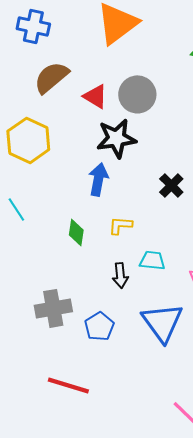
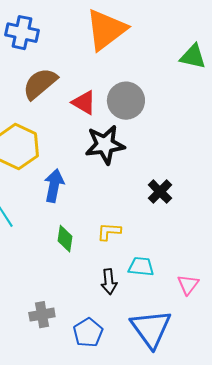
blue arrow: (98, 179) -> (54, 186), moved
gray cross: (53, 308) -> (42, 315), size x0.7

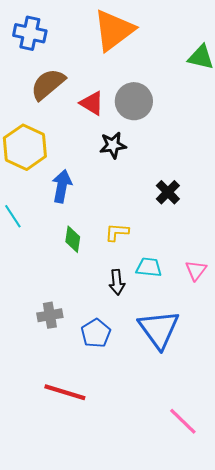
black star: (105, 145) -> (113, 145), size x0.7
pink triangle: (188, 285) -> (196, 270), moved

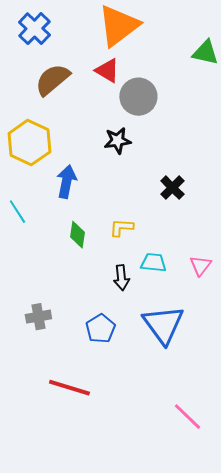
blue cross: (30, 33) -> (34, 29), turned 32
red triangle: (92, 103) -> (107, 71), moved
gray cross: (50, 315) -> (38, 317), moved

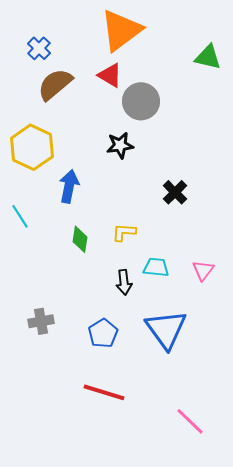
blue cross: (34, 29) -> (39, 48), moved, size x0.7
red line: (69, 388) -> (104, 392), moved

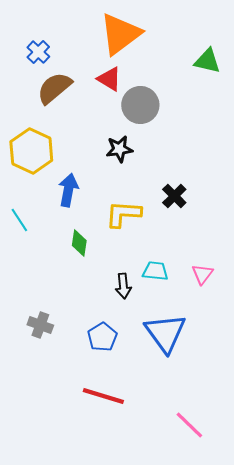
yellow L-shape: (124, 232) -> (123, 214), moved, size x1.5
gray cross: (41, 321) -> (40, 325), turned 30

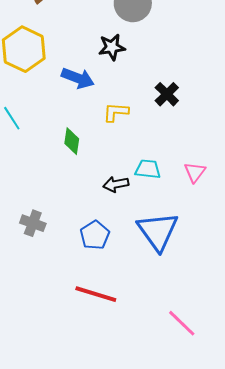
blue arrow: (68, 190) -> (78, 78), moved, turned 100
yellow L-shape: (123, 214) -> (116, 112), size x0.7
black arrow: (123, 286) -> (116, 184), turned 85

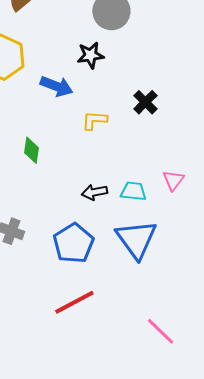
green diamond: (72, 141) -> (31, 150), moved
cyan trapezoid: (148, 169) -> (133, 191), moved
blue pentagon: (95, 235) -> (73, 243), size x1.4
red line: (96, 294) -> (74, 302), turned -45

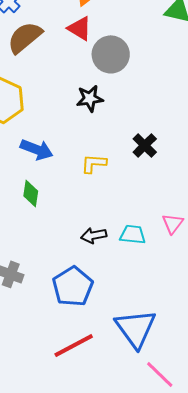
blue arrow: (56, 86) -> (37, 149), moved
blue triangle: (136, 239) -> (136, 328), moved

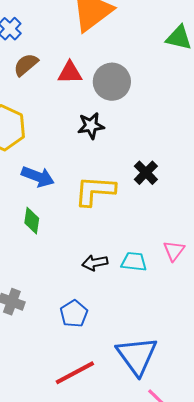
red triangle: (80, 28) -> (70, 73), moved, turned -32
brown semicircle: (25, 37) -> (26, 65), size x0.7
yellow L-shape: (94, 163) -> (95, 191), size x1.6
blue pentagon: (73, 286) -> (74, 314), size x0.7

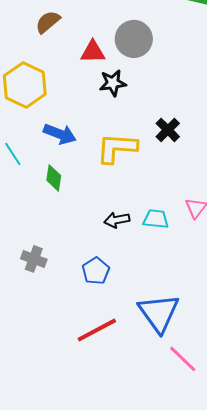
red triangle: (70, 73) -> (93, 52), moved

